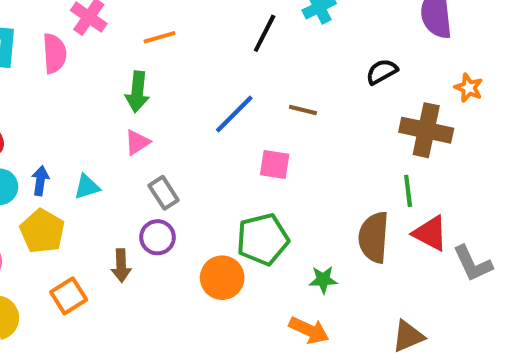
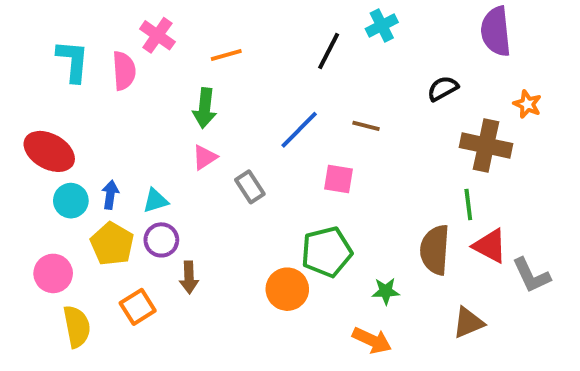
gray rectangle: (164, 193) -> (250, 187), moved
purple circle: (158, 237) -> (161, 240), moved
brown triangle: (408, 336) -> (468, 323), moved

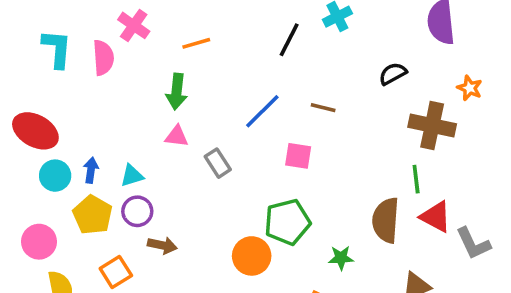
pink triangle: (205, 157) -> (177, 136), turned 40
brown arrow: (189, 277) -> (162, 245), turned -76

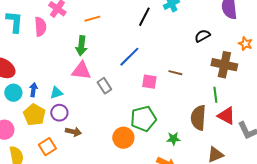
brown line: (323, 108) -> (175, 73), moved
pink triangle: (177, 136) -> (81, 71), size x1.5

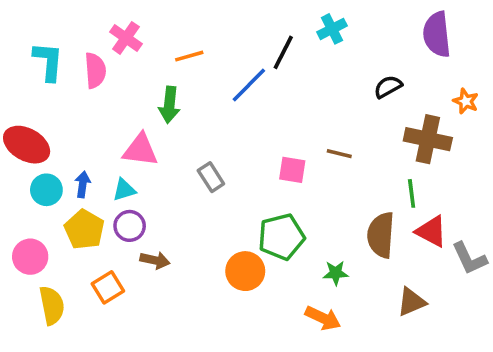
blue line: (129, 57) -> (249, 85), moved
pink triangle: (81, 71) -> (140, 150), moved

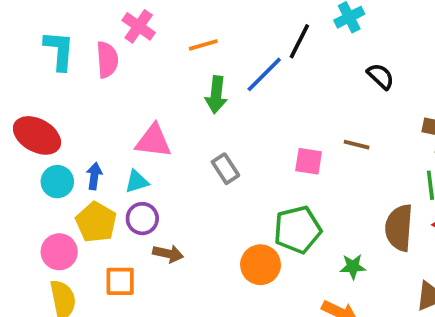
black semicircle: (388, 87) -> (381, 76), moved, turned 72
green arrow: (169, 105) -> (216, 95), moved
pink circle: (30, 257) -> (59, 252), moved
orange square: (108, 287) -> (120, 281), turned 32

